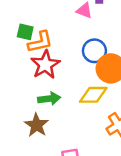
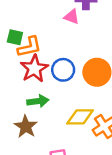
blue circle: (94, 51) -> (63, 70), moved
yellow diamond: (93, 95) -> (80, 117), moved

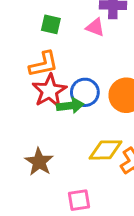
green square: (15, 37) -> (51, 24), moved
green arrow: (38, 101) -> (70, 106), moved

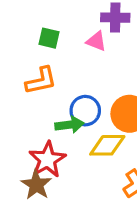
red star: (49, 91) -> (47, 159), moved
yellow diamond: (106, 150) -> (107, 145), moved

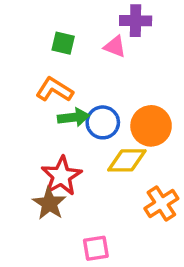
orange L-shape: (41, 81) -> (54, 90), turned -136
green arrow: (69, 125) -> (73, 117), moved

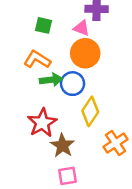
orange circle: (151, 126) -> (85, 53), moved
yellow diamond: (127, 160) -> (90, 111), turned -56
brown star: (49, 203) -> (62, 146), moved

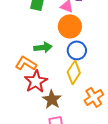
orange L-shape: (37, 60) -> (26, 63), moved
blue circle: (73, 84) -> (77, 50), moved

